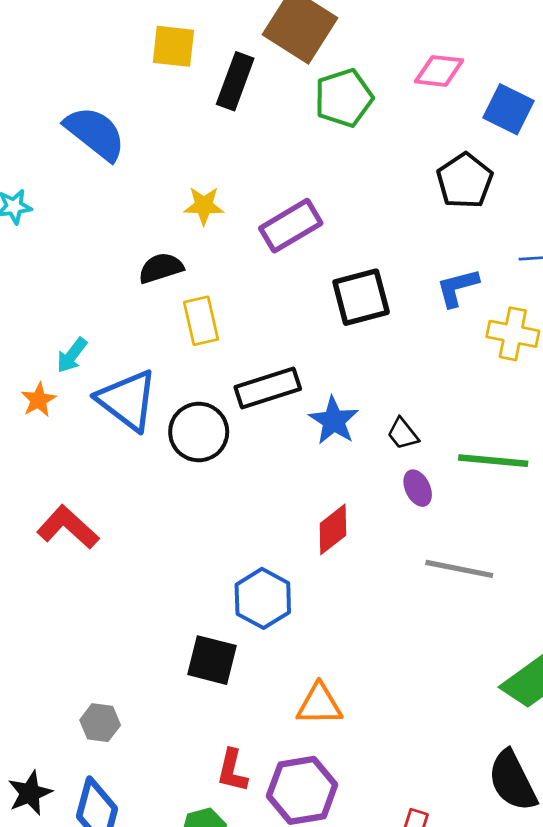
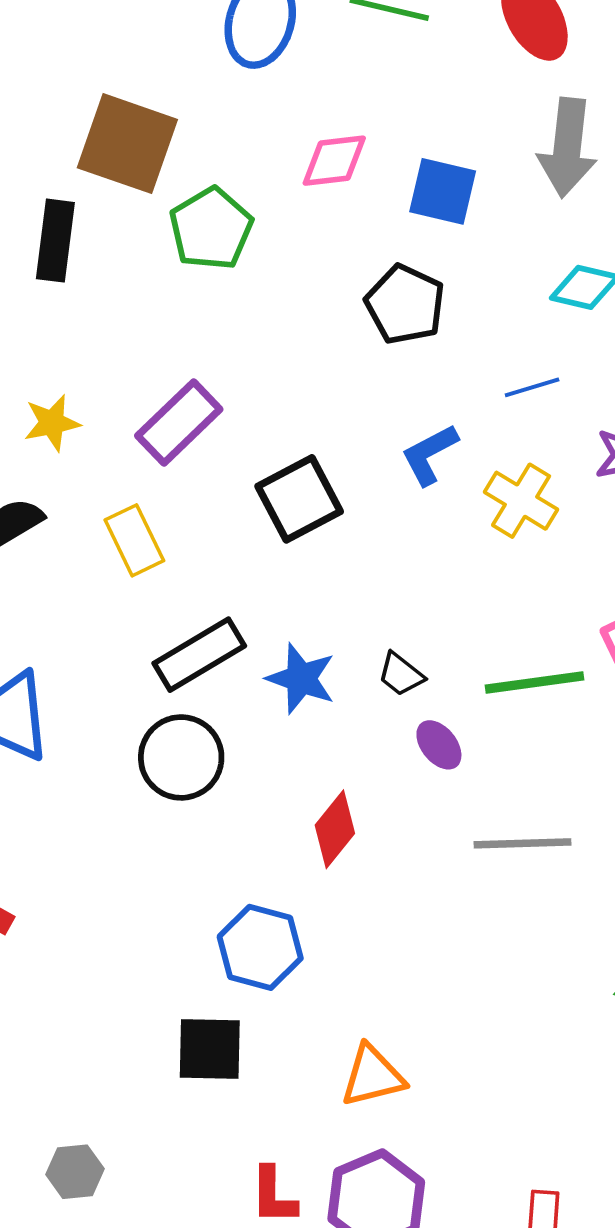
yellow rectangle: (201, 321) -> (134, 540), moved
yellow cross: (513, 334) -> (521, 501), turned 33
black circle: (199, 432) -> (181, 757), moved

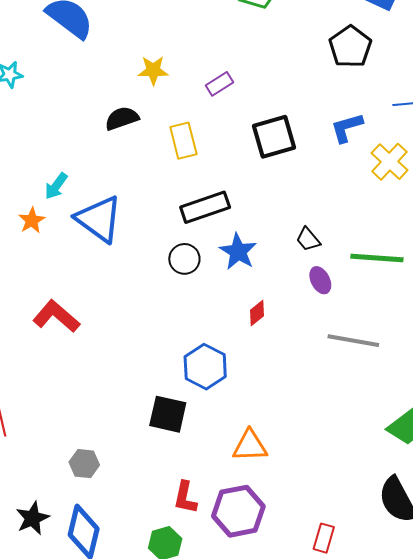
purple rectangle: (179, 423) -> (219, 84), size x0.6
blue star: (301, 679) -> (238, 252), moved
black circle: (181, 757) -> (184, 259), size x0.7
red diamond: (335, 829) -> (257, 313), size x0.7

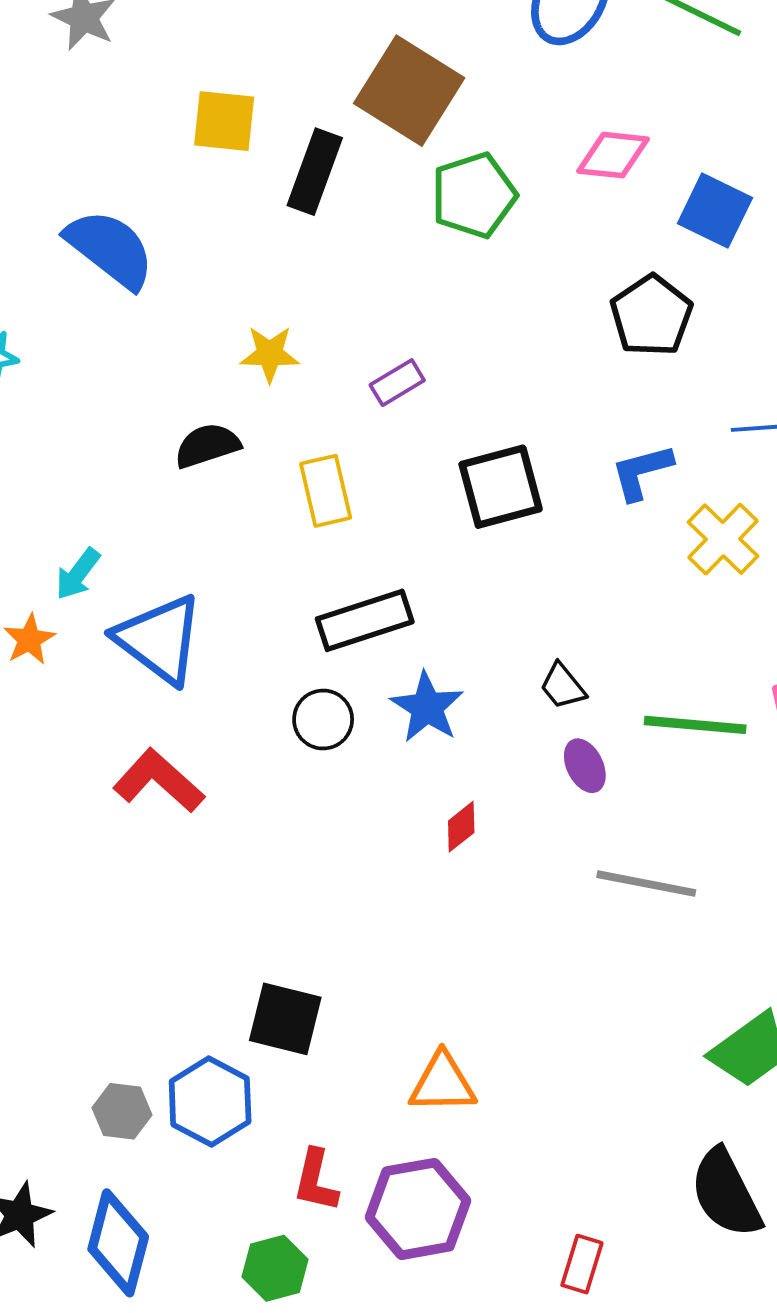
red L-shape: (56, 316) -> (159, 781), moved
blue hexagon: (205, 367) -> (210, 1102), moved

